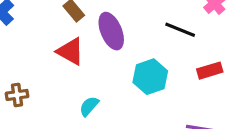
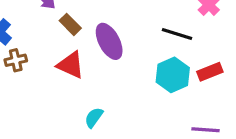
cyan hexagon: (150, 77) -> (173, 75), moved
brown cross: (17, 95) -> (16, 60), moved

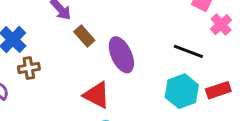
red triangle: (71, 65) -> (97, 95), moved

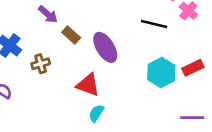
black line: (188, 51) -> (154, 24), moved
brown cross: (29, 68) -> (41, 64), moved

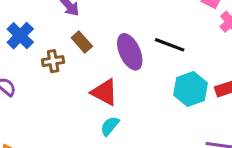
black line: (154, 24) -> (170, 45), moved
brown rectangle: (71, 35) -> (82, 42), moved

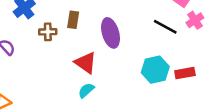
brown rectangle: (82, 42) -> (73, 20), turned 42
black line: (170, 45) -> (165, 27), moved

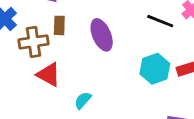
brown cross: (48, 32) -> (33, 42), size x1.5
red triangle: (86, 63) -> (49, 75), moved

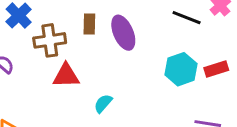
brown rectangle: (59, 25) -> (89, 24), moved
red triangle: (49, 75) -> (66, 76), turned -30

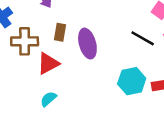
red triangle: (66, 76) -> (48, 63), moved, turned -35
cyan semicircle: (103, 103) -> (48, 99), moved

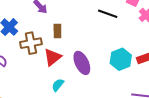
black line: (143, 38) -> (108, 14), moved
purple ellipse: (87, 44) -> (82, 63), moved

